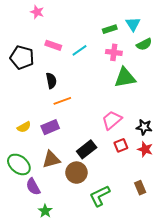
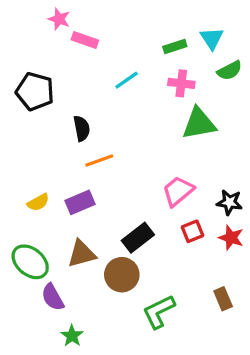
pink rectangle: (53, 45) -> (85, 40), moved

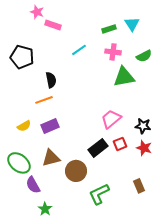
green semicircle: (229, 71) -> (144, 56), moved
orange line: (99, 161) -> (44, 100), moved
black rectangle: (138, 238) -> (98, 148), moved

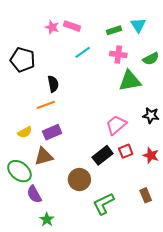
pink star: (37, 12) -> (52, 27), moved
pink rectangle: (53, 25) -> (72, 26), moved
black star: (143, 126) -> (151, 115), moved
brown triangle: (51, 158) -> (44, 156), moved

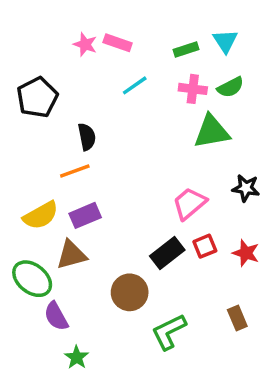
green semicircle: (151, 59) -> (230, 87), moved
black pentagon: (23, 60) -> (37, 97), turned 30
yellow semicircle: (25, 132) -> (41, 215), size x1.5

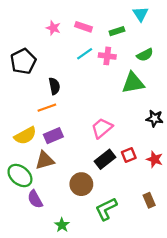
cyan triangle: (225, 41) -> (141, 14), moved
pink rectangle: (118, 43) -> (84, 27), moved
pink cross: (193, 89) -> (107, 56), moved
pink trapezoid: (189, 203) -> (102, 128), moved
green star: (77, 357) -> (62, 225), moved

